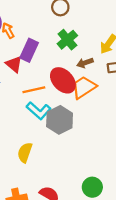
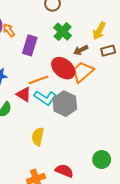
red triangle: (14, 64) -> (24, 94), moved

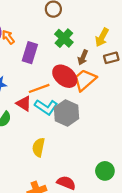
brown arrow: (81, 50) -> (83, 57), turned -40

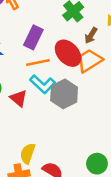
purple rectangle: (30, 53) -> (33, 37), moved
red triangle: (24, 104) -> (19, 98), moved
yellow semicircle: (39, 147) -> (28, 153), moved

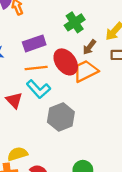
purple rectangle: (33, 37) -> (34, 43), turned 40
gray hexagon: (64, 94) -> (61, 117), moved
yellow semicircle: (28, 153) -> (18, 154), turned 48

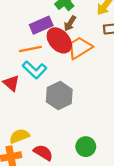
purple rectangle: (34, 43) -> (41, 25), moved
brown arrow: (89, 47) -> (70, 23), moved

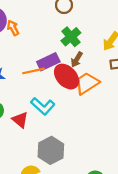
orange line: (30, 49) -> (34, 71), moved
gray hexagon: (59, 96) -> (51, 150), moved

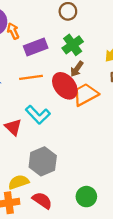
purple rectangle: (48, 62) -> (36, 47), moved

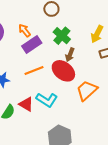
orange arrow: (13, 31) -> (25, 31), moved
orange trapezoid: (86, 94) -> (87, 90), moved
red triangle: (13, 127) -> (26, 104), moved

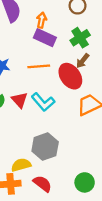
orange arrow: (25, 31) -> (42, 20), turned 32
purple rectangle: (32, 45) -> (45, 38), turned 42

